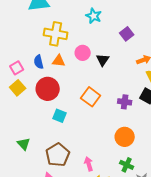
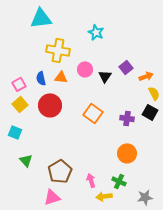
purple square: (127, 34) -> (126, 67), moved
cyan square: (60, 116) -> (15, 132), moved
green cross: (127, 165) -> (119, 181), moved

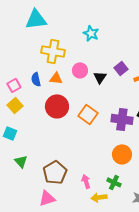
red circle: (50, 105) -> (57, 106), moved
purple cross: (127, 118) -> (122, 119), size x1.5

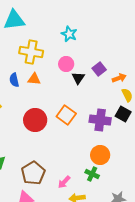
pink circle: (80, 70) -> (66, 64), moved
red circle: (57, 106) -> (35, 120), moved
pink arrow: (86, 181) -> (64, 182), turned -120
green cross: (114, 182) -> (92, 174), moved

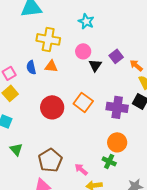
orange arrow: (119, 78) -> (136, 65), turned -120
pink arrow: (64, 182) -> (81, 169), turned 88

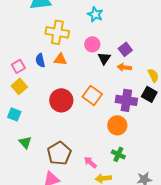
orange arrow: (136, 65) -> (124, 67), moved, turned -32
orange circle: (117, 142) -> (117, 125), moved

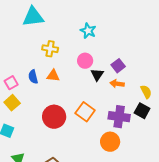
yellow cross: (57, 32) -> (50, 49), size x0.7

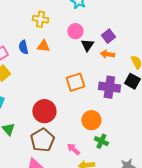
orange square: (85, 112) -> (75, 82), turned 36
red circle: (54, 117) -> (44, 111), moved
orange circle: (110, 142) -> (91, 120), moved

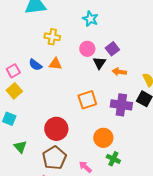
purple square: (108, 36) -> (112, 49), moved
blue semicircle: (23, 47) -> (35, 65), turned -40

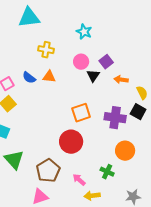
orange arrow: (119, 72) -> (121, 80), moved
red circle: (56, 129) -> (71, 142), moved
orange circle: (103, 138) -> (125, 151), moved
green triangle: (20, 147) -> (14, 160), size x1.5

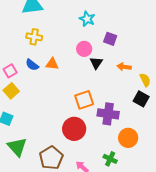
yellow cross: (46, 50) -> (34, 37), moved
purple square: (106, 62) -> (110, 39), moved, turned -32
purple cross: (115, 118) -> (108, 114), moved

